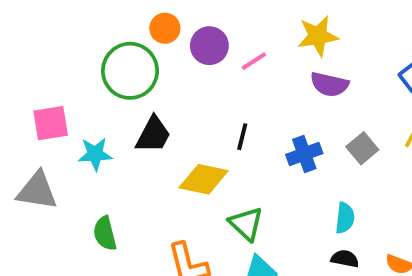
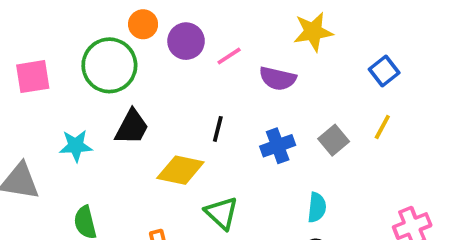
yellow star: (318, 36) -> (313, 32), moved
purple semicircle: (329, 84) -> (278, 78), moved
pink square: (51, 123) -> (33, 77), moved

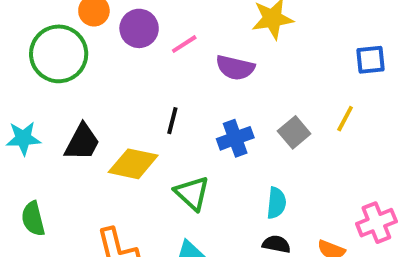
blue square: (384, 71) -> (371, 60), moved, turned 32
black trapezoid: (132, 127) -> (82, 142), moved
green triangle: (222, 213) -> (192, 193), moved

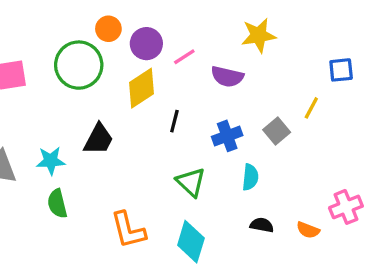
yellow line: (345, 119) -> (311, 108), moved
cyan star: (23, 138) -> (51, 161), moved
yellow diamond: (133, 164) -> (141, 88), moved, turned -45
cyan semicircle: (276, 203) -> (250, 177), moved

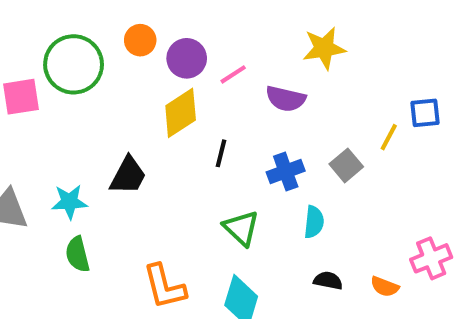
green circle: (79, 65) -> (74, 64), moved
blue square: (341, 70) -> (425, 113), moved

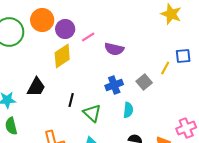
orange circle: (140, 40) -> (42, 20), size x1.5
yellow star: (324, 48) -> (171, 14), moved, turned 30
black line: (221, 153) -> (71, 100), moved

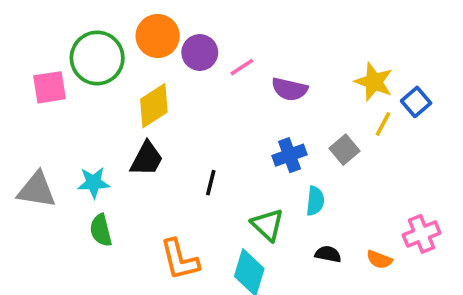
yellow star: (171, 14) -> (374, 82), moved
yellow diamond: (62, 56) -> (154, 106), moved
blue square: (183, 56) -> (416, 102), turned -35
green triangle: (92, 113) -> (268, 225), moved

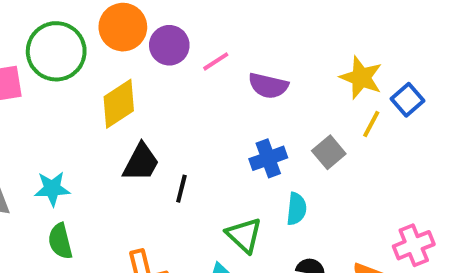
black trapezoid: (147, 159) -> (141, 162), moved

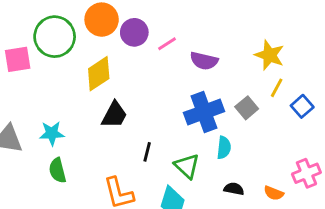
blue square: (408, 100) -> (302, 106), moved
blue cross: (268, 158) -> (204, 112), size x1.5
black line: (181, 189) -> (147, 152), moved

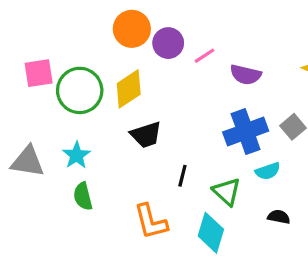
green circle: (55, 37) -> (80, 90), moved
black trapezoid: (114, 115) -> (146, 135), turned 44
cyan star: (52, 133) -> (77, 155), turned -30
cyan semicircle: (224, 148) -> (268, 171), turned 65

